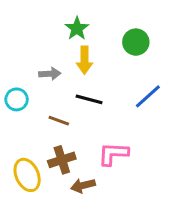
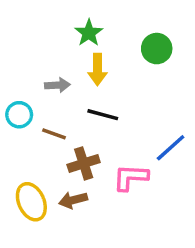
blue line: (148, 96) -> (171, 148), moved
brown line: (59, 121) -> (54, 134), moved
brown cross: (62, 160) -> (84, 163), moved
brown arrow: (83, 186) -> (73, 200), moved

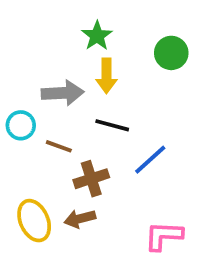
gray arrow: (57, 85) -> (63, 93), size x1.5
blue line: (171, 148) -> (150, 160), moved
pink L-shape: (131, 177) -> (164, 236), moved

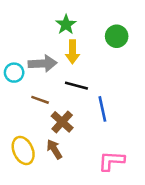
cyan circle: (21, 125) -> (14, 73), moved
blue line: (150, 160) -> (102, 109), turned -60
brown cross: (91, 179) -> (62, 122), turned -30
brown arrow: (80, 219) -> (54, 149), turned 72

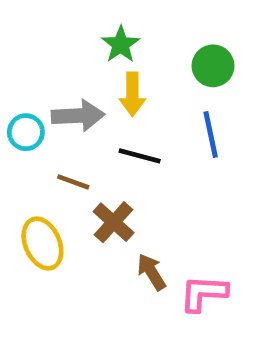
blue line: (102, 109) -> (211, 135), moved
brown arrow: (54, 149) -> (151, 272), moved
yellow ellipse: (23, 150) -> (42, 243), moved

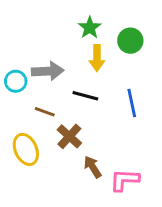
green star: (121, 45) -> (90, 28), moved
yellow arrow: (132, 94) -> (97, 58), moved
blue line: (211, 135) -> (132, 103), moved

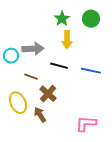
green circle: (130, 41) -> (91, 19), moved
blue line: (132, 103) -> (91, 71), turned -66
brown arrow: (93, 167) -> (40, 115), moved

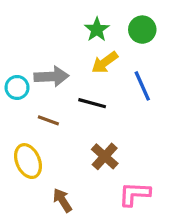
yellow arrow: (67, 40) -> (105, 62), turned 54
blue line: (91, 71) -> (142, 86), moved, turned 54
brown cross: (48, 94) -> (105, 156), moved
brown arrow: (40, 115) -> (62, 200), moved

